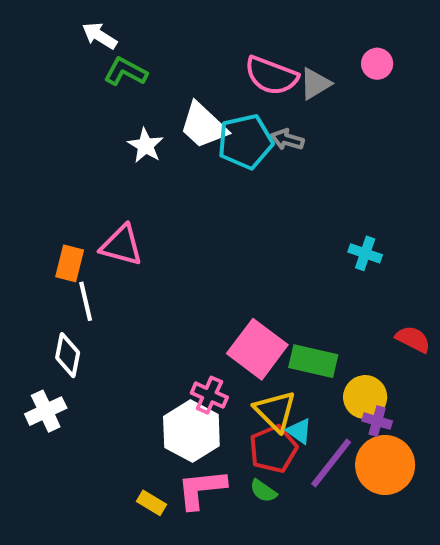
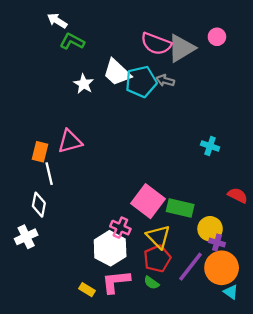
gray triangle: (315, 84) -> (181, 48), size x1.5
pink triangle: (122, 245) -> (70, 141), turned -30
cyan triangle: (299, 431) -> (231, 292), moved

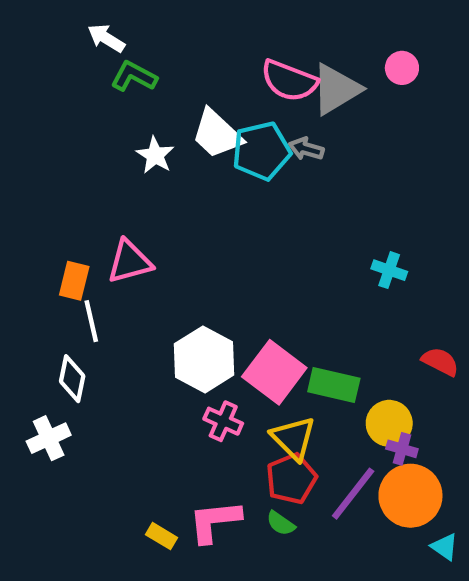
white hexagon: (110, 248) -> (204, 359), moved
cyan triangle: (231, 292) -> (445, 547), moved

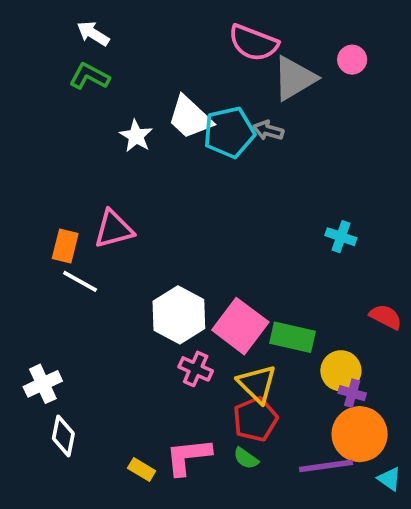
green L-shape: (134, 76) -> (89, 76), moved
pink semicircle: (289, 81) -> (253, 43), moved
white line: (91, 321) -> (80, 281), turned -48
white diamond: (72, 379) -> (63, 436), moved
purple line: (353, 494) -> (326, 466), moved, turned 44

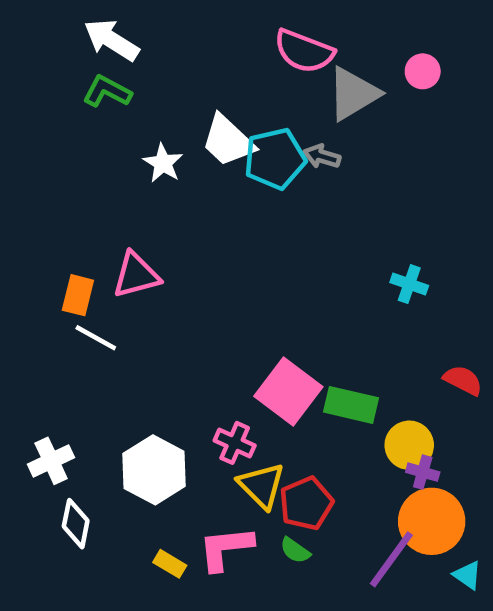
white arrow: (93, 34) -> (111, 40), size x1.4
white hexagon: (179, 315) -> (154, 470), moved
yellow triangle: (257, 384) -> (261, 486), moved
purple line: (326, 466) -> (391, 559), turned -46

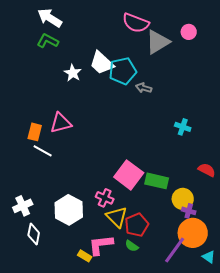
gray arrow: (322, 156) -> (144, 88), moved
yellow rectangle: (170, 564) -> (85, 256), moved

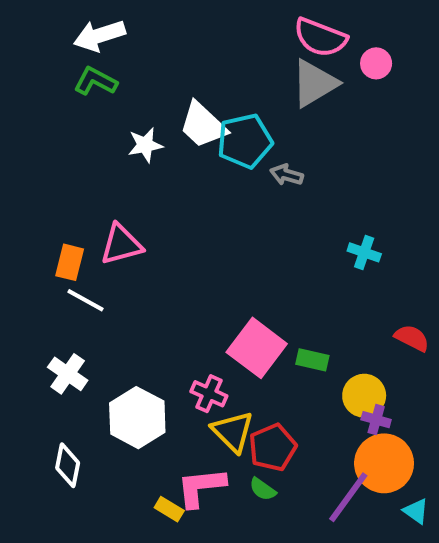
white arrow: (50, 18) -> (99, 36), turned -50
pink semicircle: (136, 23) -> (320, 38), moved
white star: (73, 73) -> (145, 145), turned 30
green rectangle: (157, 181) -> (312, 360), size x0.7
white cross: (23, 206) -> (68, 374), moved, turned -30

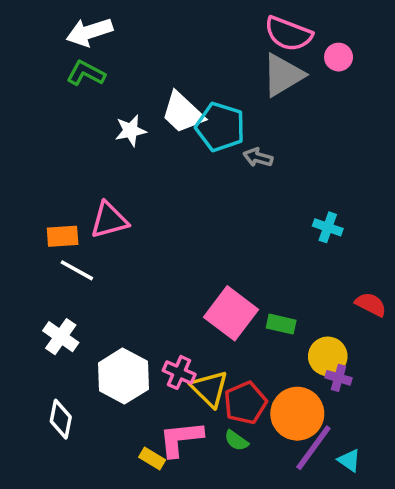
cyan pentagon: (245, 141) -> (220, 127), turned 30
orange rectangle: (70, 262) -> (63, 236), turned 72
pink cross: (209, 394) -> (179, 372), moved
orange circle: (384, 463) -> (297, 414), moved
cyan triangle: (416, 511) -> (349, 460), moved

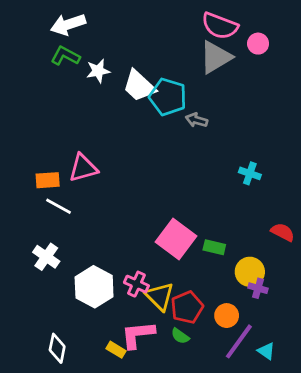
white star: (131, 131) -> (98, 71), moved
orange circle: (297, 414) -> (227, 316), size x0.6
white diamond: (61, 419) -> (57, 348), moved

